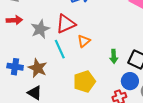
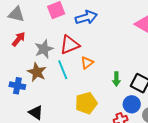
red arrow: (14, 20) -> (19, 39), turned -49
brown star: (38, 68) -> (37, 72), moved

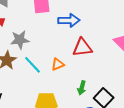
red triangle: (70, 45) -> (82, 47), moved
cyan line: (63, 70) -> (32, 65), turned -36

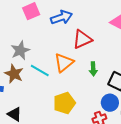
orange triangle: (58, 64) -> (64, 63), size x1.5
green arrow: (82, 88) -> (93, 69), moved

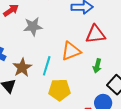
cyan line: (40, 71) -> (47, 66), moved, turned 60
brown star: (14, 74) -> (22, 67), moved

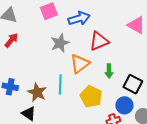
gray star: (33, 27) -> (60, 43), moved
yellow pentagon: (60, 90) -> (91, 97), moved, turned -30

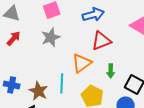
blue arrow: (79, 18) -> (93, 15), moved
gray star: (60, 43) -> (51, 37), moved

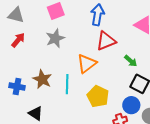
blue arrow: (93, 15) -> (98, 15), turned -65
green arrow: (111, 71) -> (131, 61), moved, turned -48
brown star: (38, 91) -> (42, 79), moved

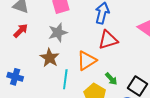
green arrow: (131, 61) -> (111, 79), moved
brown star: (42, 79) -> (50, 58), moved

